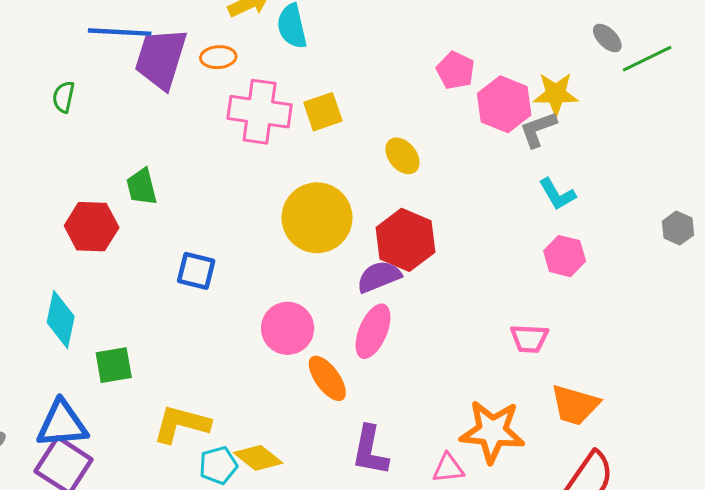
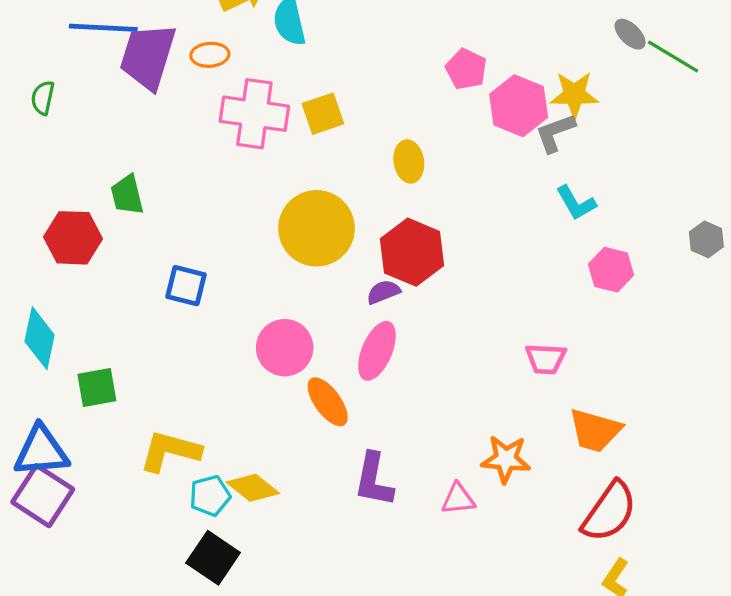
green line: (647, 59) -> (673, 56), turned 57
yellow ellipse: (402, 156) -> (409, 161), turned 30
pink hexagon: (565, 256) -> (611, 270), moved
purple semicircle: (379, 277) -> (383, 292), size x0.7
orange star: (492, 431) -> (506, 459), size x0.7

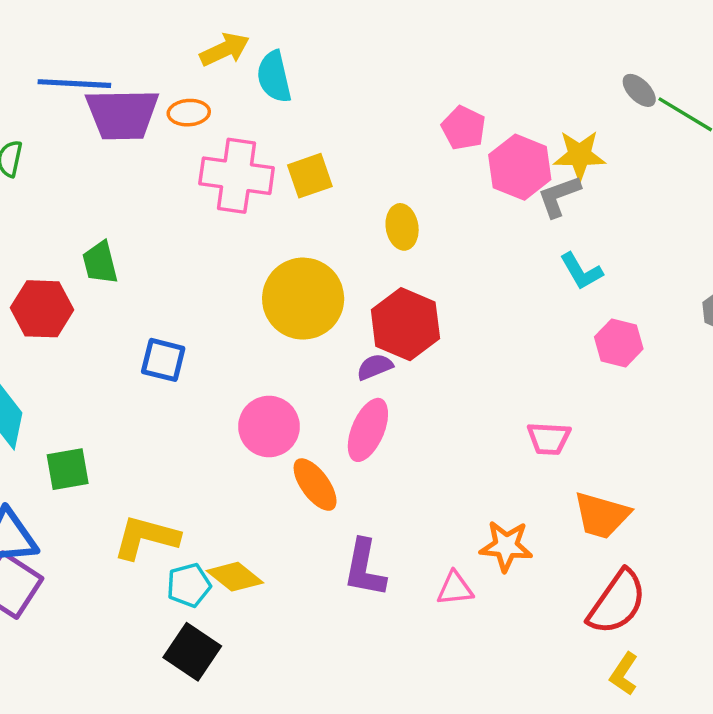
purple trapezoid: (148, 56) -> (122, 114), turned -108

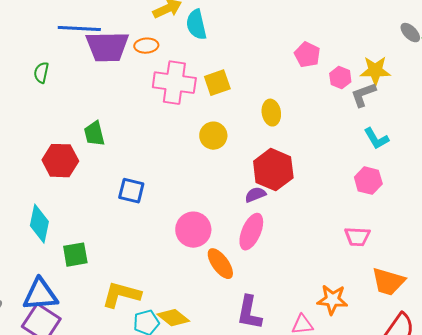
pink hexagon: (520, 167) -> (340, 78), size x0.6
yellow circle: (303, 299) -> (213, 136), moved, size x0.6
pink hexagon: (619, 343) -> (368, 181), moved

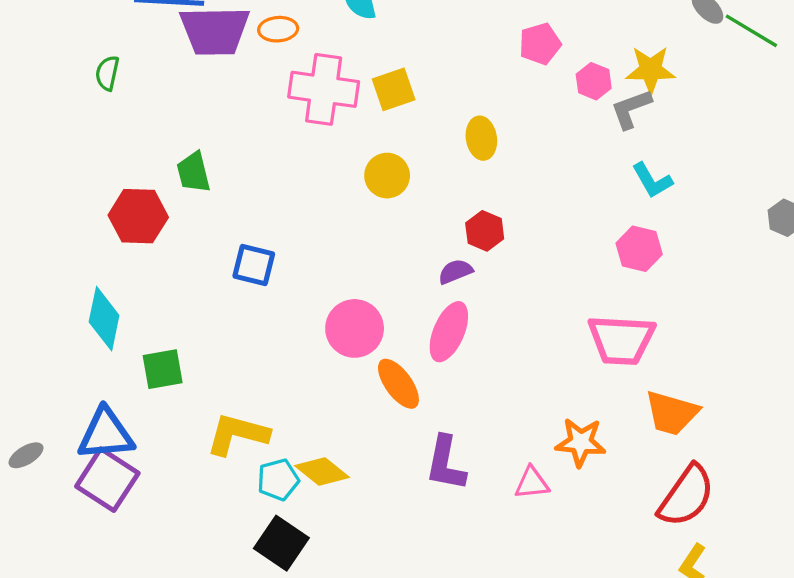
pink pentagon: (307, 55) -> (540, 44), turned 30
red hexagon: (273, 170) -> (485, 231), size x0.6
pink trapezoid: (357, 237) -> (621, 340), size x1.6

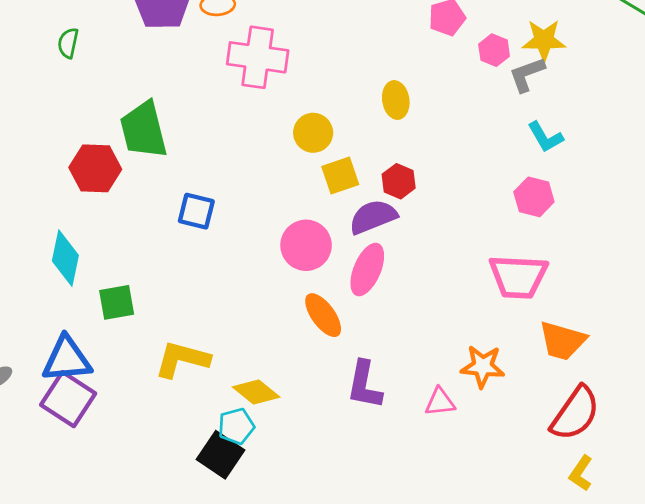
yellow square: (394, 89) -> (340, 176), moved
green trapezoid: (194, 172) -> (144, 130), size x1.6
purple semicircle: (455, 271) -> (373, 217), size x1.6
pink circle: (355, 328) -> (306, 245), moved
cyan pentagon: (278, 480) -> (236, 426), moved

